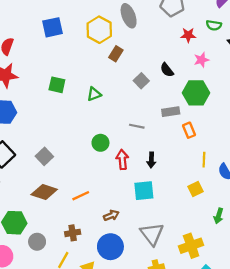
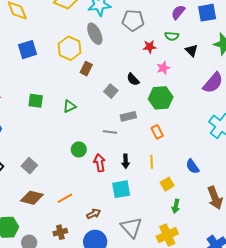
gray rectangle: (171, 112) -> (128, 116), moved
yellow line: (204, 160) -> (152, 162), moved
green arrow: (219, 216) -> (176, 206), moved

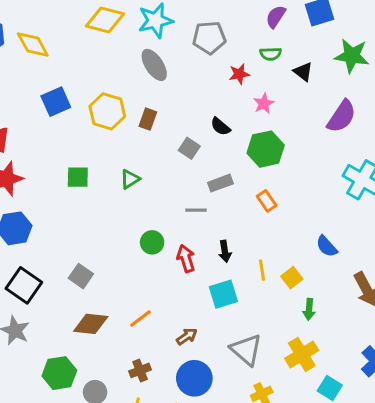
yellow hexagon: (70, 48) -> (107, 111), moved
yellow line: (152, 162) -> (262, 270), moved

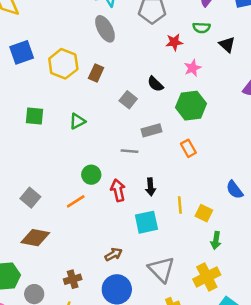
yellow square: (292, 278) -> (204, 213), turned -30
orange line: (140, 318) -> (76, 201), moved

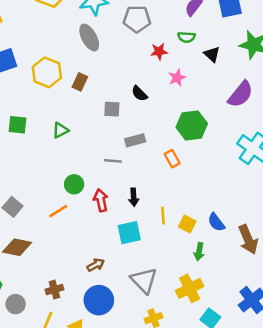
gray square: (128, 100) -> (112, 109), turned -36
green hexagon: (191, 106) -> (192, 125), moved
blue semicircle: (235, 190) -> (216, 222), moved

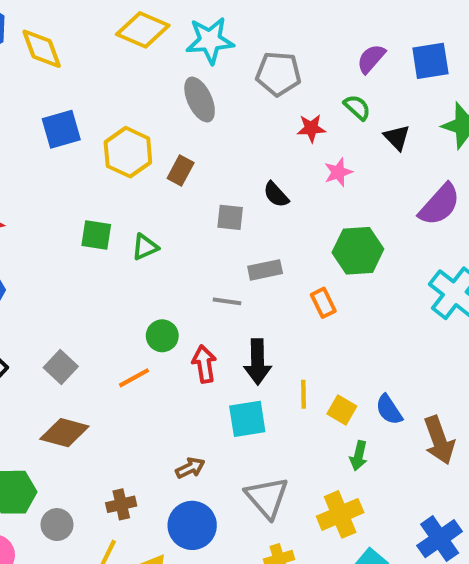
green semicircle: (186, 37) -> (357, 107), turned -144
green square: (17, 125) -> (96, 235), moved
black arrow: (134, 197) -> (258, 362), size x1.5

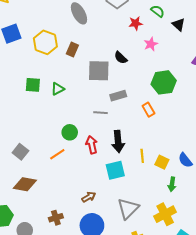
gray square: (230, 217) -> (99, 71), size x1.6
gray triangle: (267, 497) -> (128, 209), turned 30

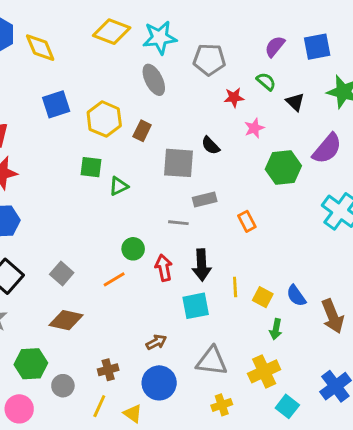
green hexagon: (164, 82) -> (283, 167), moved
green square: (33, 85) -> (91, 167), moved
gray triangle: (128, 209) -> (212, 361), turned 50

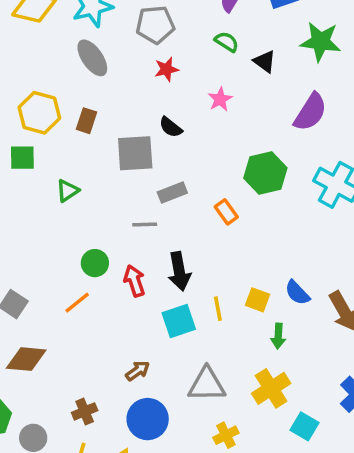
red star: (234, 97) -> (166, 69), moved
green square: (91, 167) -> (22, 158), moved
green hexagon: (283, 167) -> (265, 173), moved
yellow line: (235, 287) -> (218, 309), moved

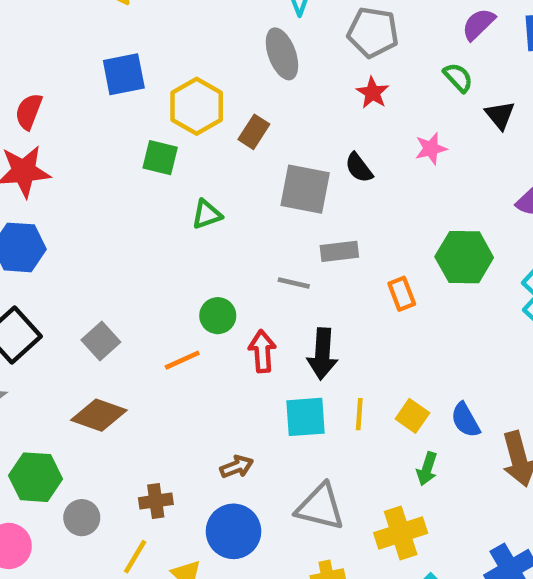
red star: (166, 69) -> (373, 93), turned 30

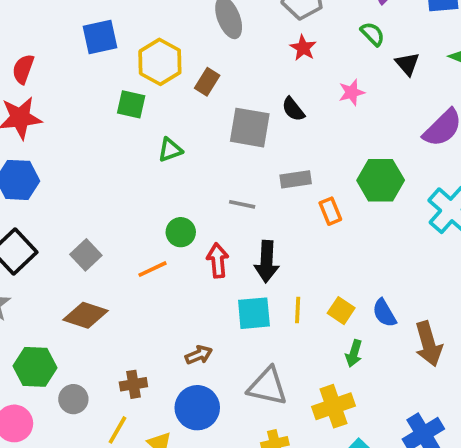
gray rectangle: (339, 251) -> (296, 179), moved

